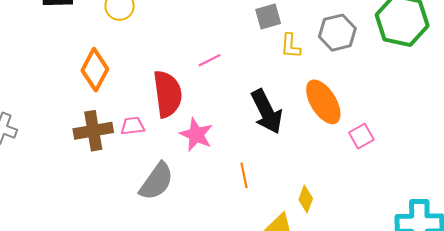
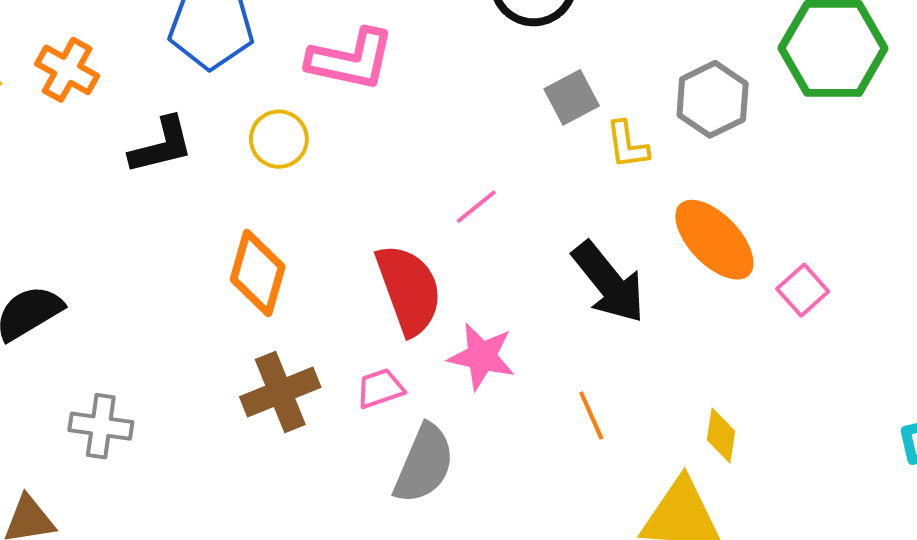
pink trapezoid: (133, 126) -> (380, 388), moved

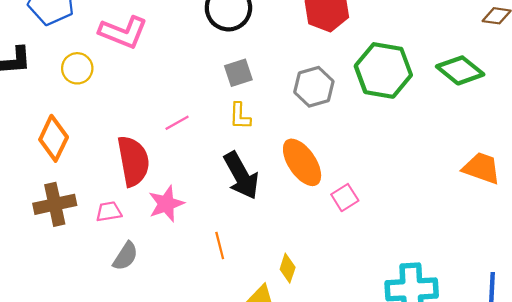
yellow L-shape: (627, 145) -> (240, 116), moved
pink star: (482, 356) -> (166, 204), turned 30
gray semicircle: (424, 464) -> (125, 256), size x0.7

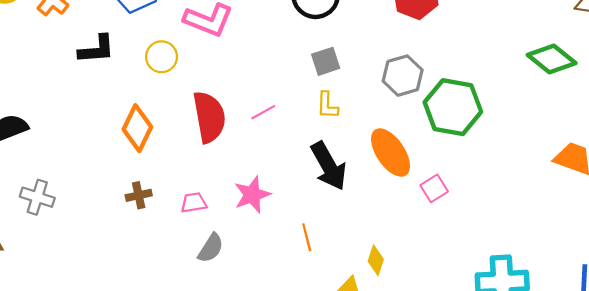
green hexagon: (383, 70) -> (453, 107), moved
red semicircle: (133, 161) -> (209, 117), moved
brown cross: (55, 204) -> (139, 195), size x0.6

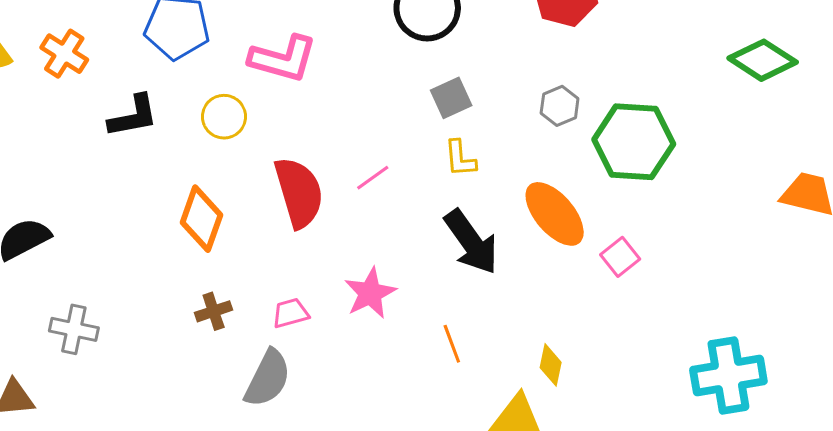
gray hexagon: (403, 76) -> (560, 106), size x0.7
gray semicircle: (211, 248) -> (268, 378), moved, size x1.4

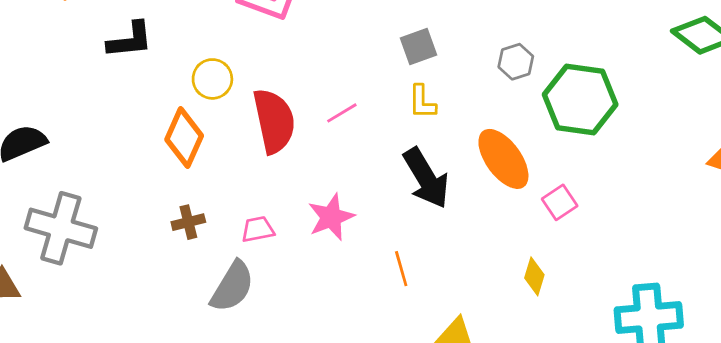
yellow circle: (224, 117) -> (212, 79), moved
gray cross: (74, 329) -> (61, 228), size x1.6
yellow diamond: (551, 365) -> (534, 276), moved

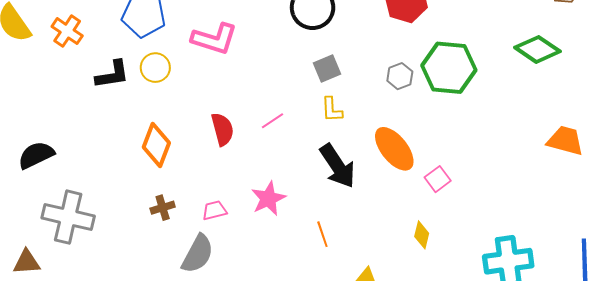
yellow circle: (212, 79) -> (155, 68), moved
green hexagon: (580, 99) -> (449, 68), moved
red semicircle: (274, 121) -> (222, 129), size x0.7

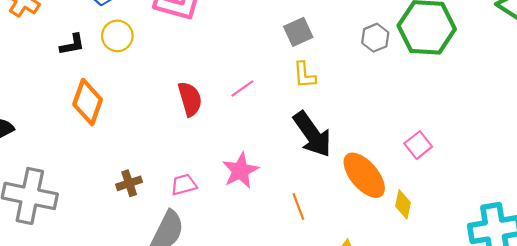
black L-shape: (112, 75) -> (72, 45), size x0.7
orange diamond: (156, 145) -> (88, 102), moved
orange ellipse: (394, 149) -> (364, 175), moved

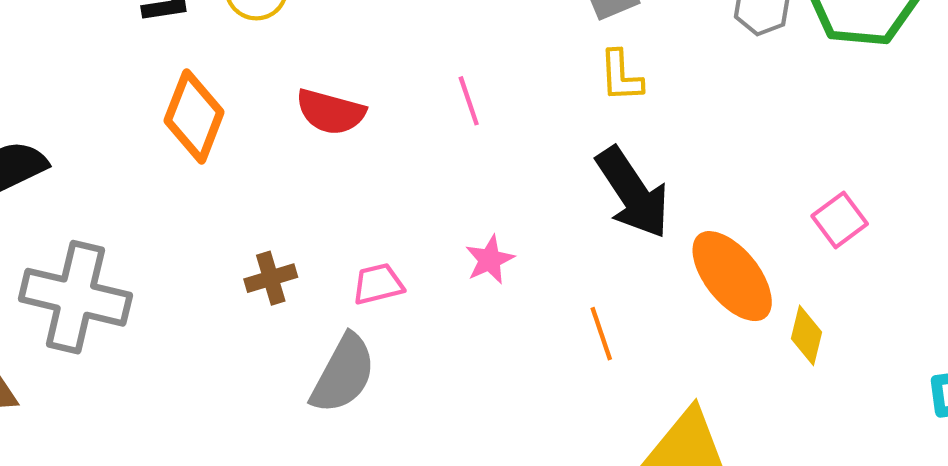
pink line: (242, 88) -> (469, 101), moved, turned -75
red semicircle: (190, 99) -> (331, 112), moved, turned 120
pink star: (240, 171) -> (490, 260), size x0.7

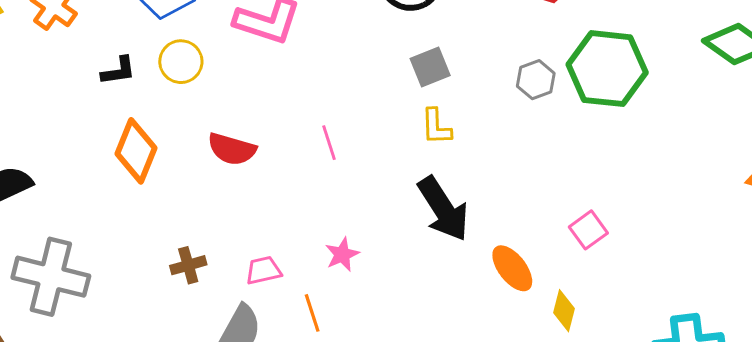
orange ellipse: (732, 276) -> (512, 268), size x0.7
orange line: (601, 334) -> (312, 313), moved

